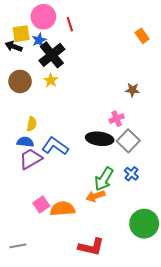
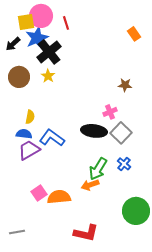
yellow square: (21, 34) -> (26, 22), moved
blue star: (39, 40) -> (37, 38), size x1.6
black arrow: (14, 46) -> (13, 44), turned -63

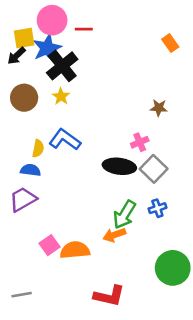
yellow square: (26, 22) -> (24, 38), moved
red line: (66, 23) -> (84, 29), turned -72
blue L-shape: (52, 138) -> (65, 140), moved
purple trapezoid: (29, 150) -> (23, 199), moved
blue cross: (124, 164) -> (157, 208), turned 32

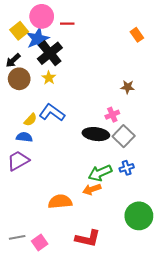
yellow square: (24, 38) -> (19, 31), turned -30
black arrow: (16, 56) -> (13, 60), moved
yellow semicircle: (38, 148) -> (30, 120), turned 32
green arrow: (124, 215) -> (100, 173), turned 35
pink square: (50, 245) -> (40, 243), moved

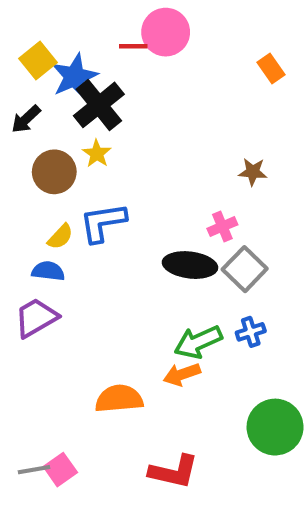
pink circle: (42, 16) -> (166, 32), moved
brown circle: (19, 79) -> (54, 172), moved
blue L-shape: (52, 113) -> (103, 222), turned -45
pink square: (40, 243) -> (60, 470), moved

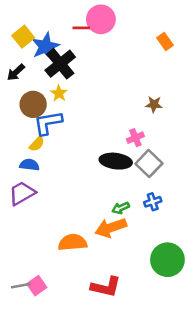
blue L-shape: (103, 222) -> (48, 123), moved
green arrow: (198, 342) -> (121, 208), size x0.6
orange arrow: (182, 374) -> (111, 228), size x1.4

